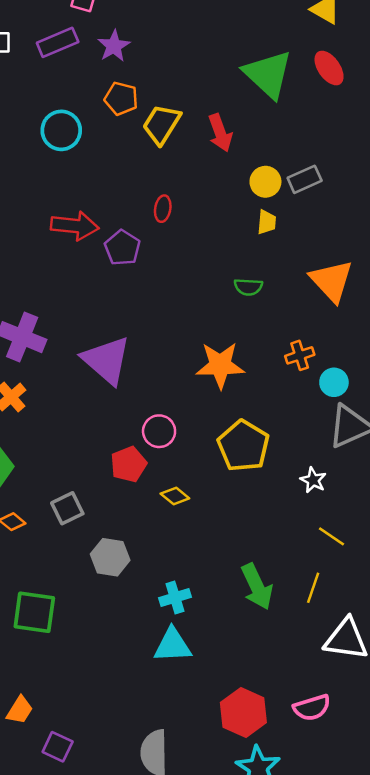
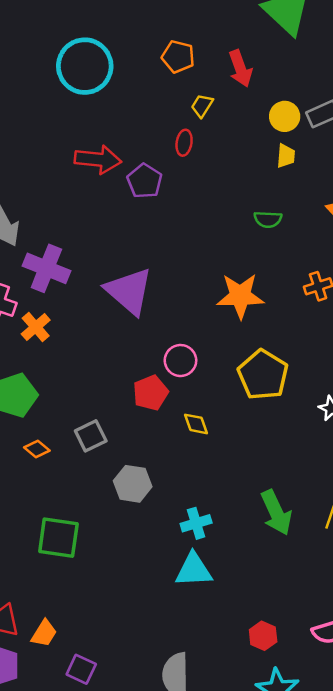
orange pentagon: (121, 99) -> (178, 57), moved
yellow trapezoid: (162, 124) -> (202, 106), moved, size x0.6
cyan circle: (61, 130) -> (85, 66), size x1.4
yellow diamond: (175, 496) -> (196, 424), turned 32
red hexagon: (243, 712) -> (263, 636), size x0.6

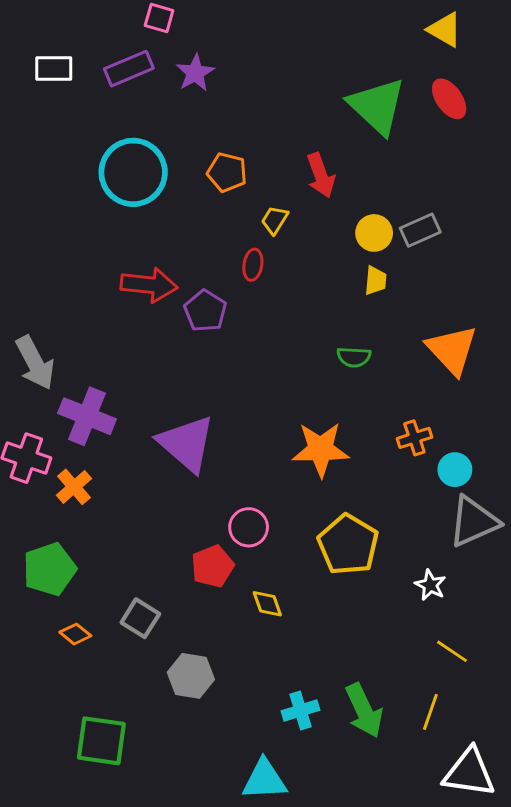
orange pentagon: (178, 57) -> (227, 172), moved
gray square: (91, 436) -> (140, 618), turned -32
cyan cross: (196, 523) -> (300, 711), moved

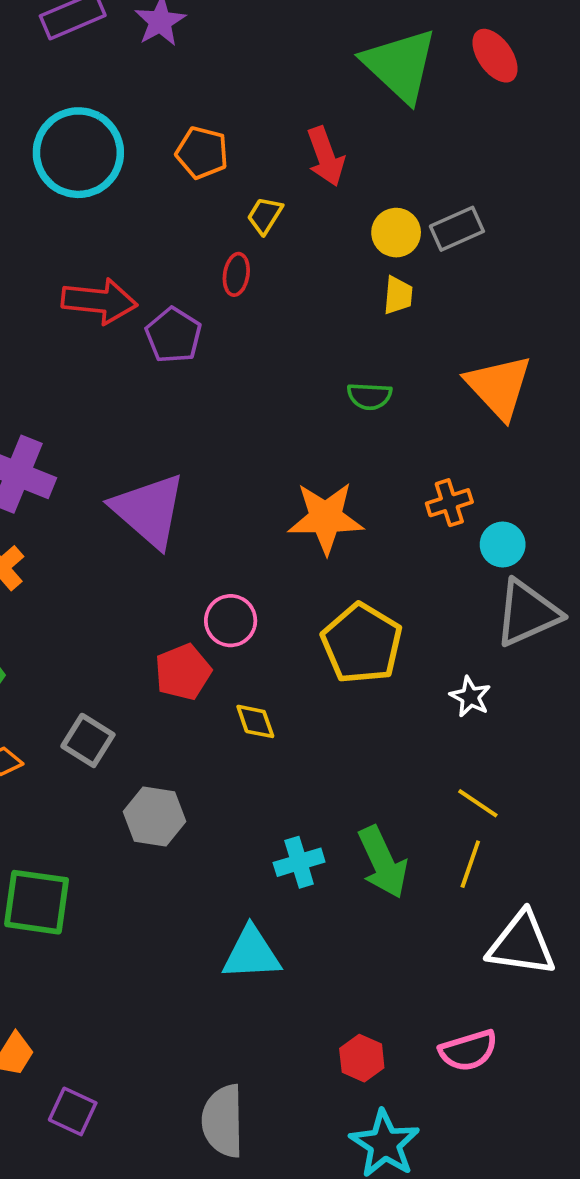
yellow line: (452, 651) -> (478, 803), moved

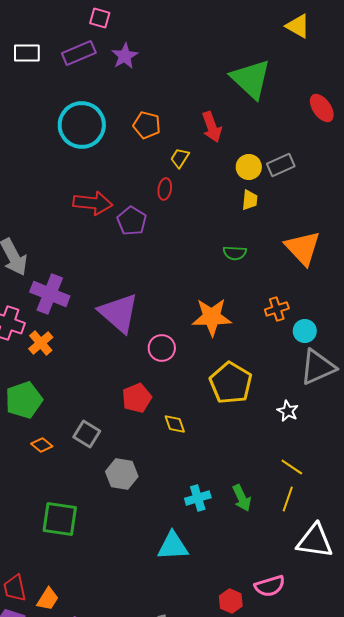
red ellipse: (495, 56) -> (322, 108), moved
pink circle: (231, 621) -> (162, 348), moved
green arrow: (383, 862) -> (242, 498), size x0.7
pink semicircle: (468, 1051) -> (270, 586), moved

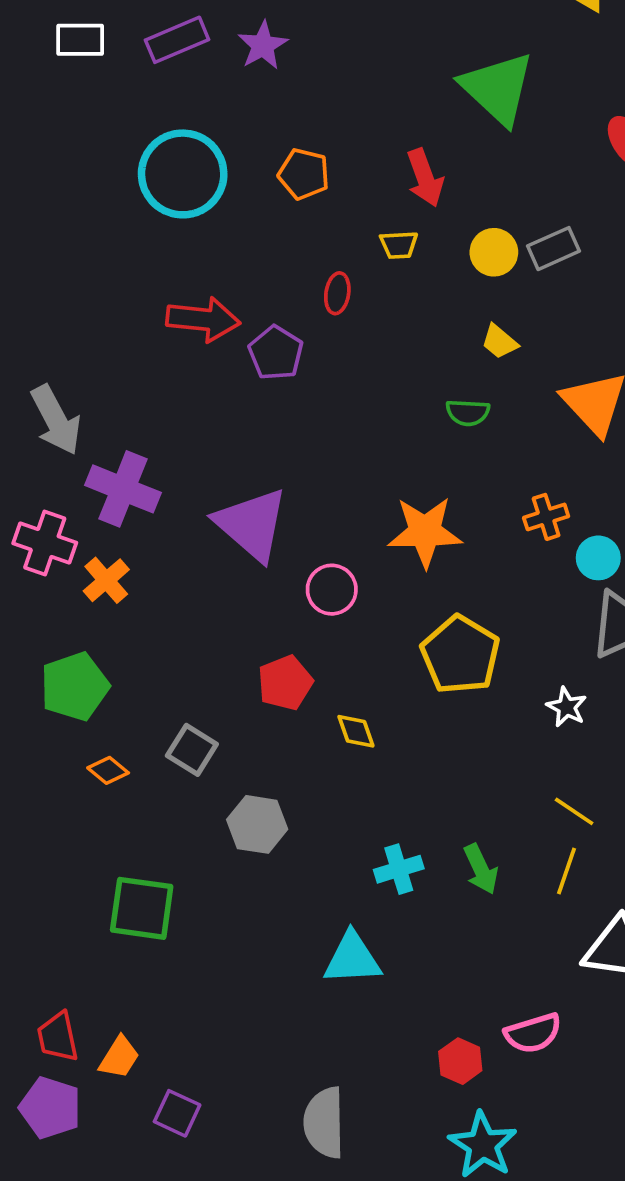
yellow trapezoid: (180, 158) -> (399, 245), moved, turned -125
yellow trapezoid: (250, 200) -> (499, 342), moved, turned 125

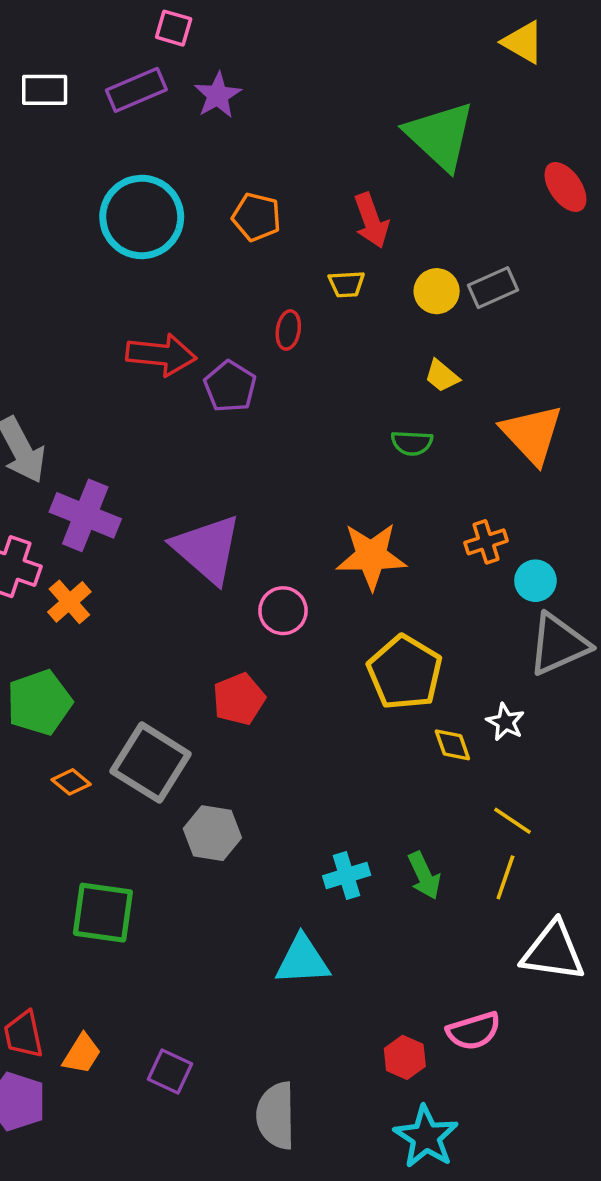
yellow diamond: (356, 731) -> (452, 745), moved
gray square: (192, 750) -> (151, 763), size x1.6
purple square: (177, 1113) -> (170, 1071), moved

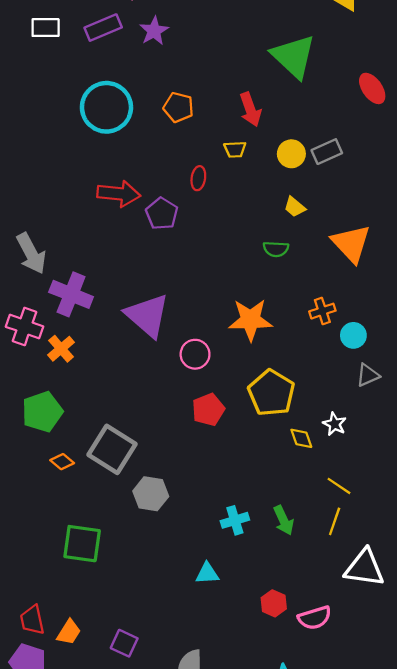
gray triangle: (558, 644) -> (368, 375), size x0.6
red pentagon: (239, 699) -> (208, 410), moved
cyan triangle: (302, 960) -> (207, 573), size x0.7
red hexagon: (405, 1057) -> (274, 603), moved

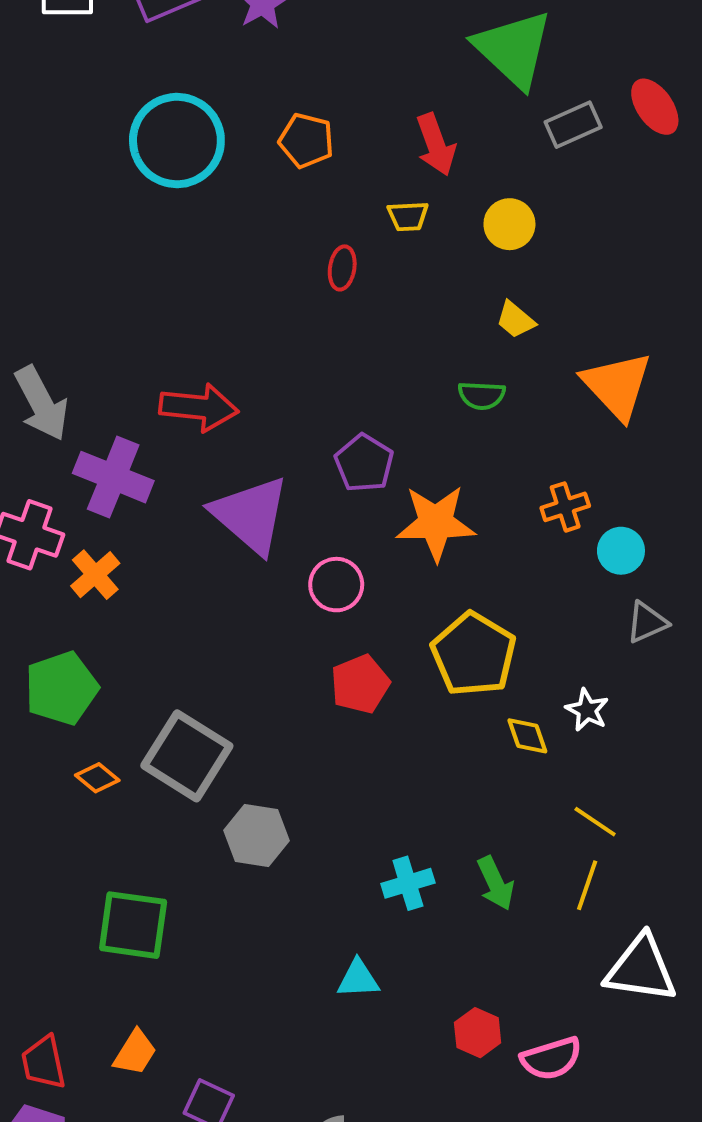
gray rectangle: (327, 152) -> (573, 125), moved
red arrow: (119, 194) -> (199, 407), moved
purple pentagon: (162, 214) -> (364, 463), moved
orange trapezoid: (69, 632) -> (135, 1053), moved

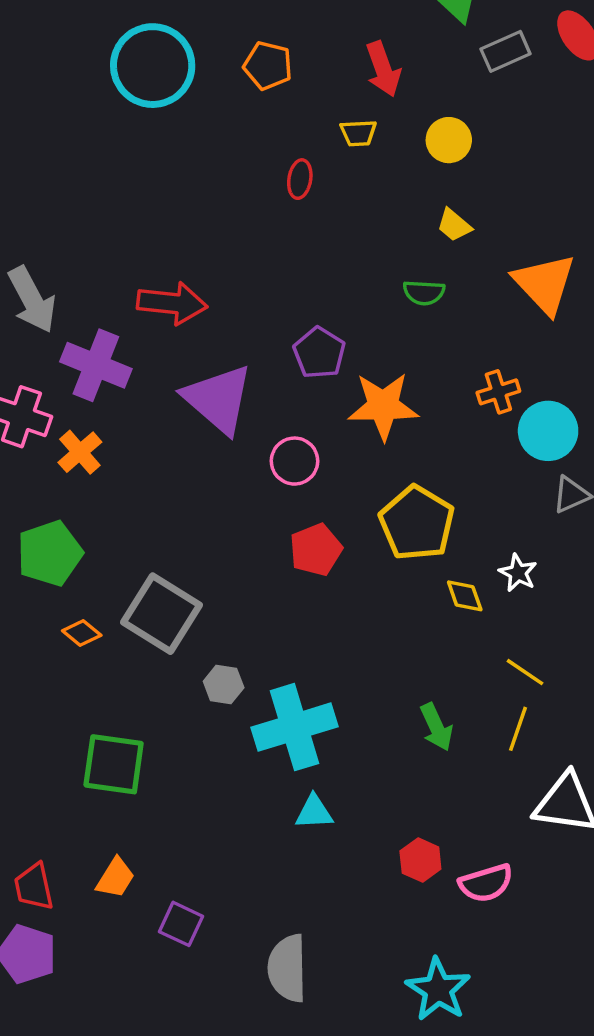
cyan circle: (621, 551) -> (548, 431), size x1.4
gray hexagon: (257, 835) -> (224, 684), size x0.7
cyan cross: (408, 883) -> (294, 727), moved, size x1.8

